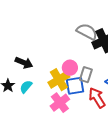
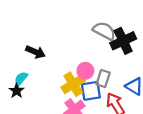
black arrow: (24, 63) -> (35, 52), moved
cyan semicircle: (26, 87) -> (21, 79), moved

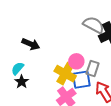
yellow cross: (73, 84) -> (65, 74), turned -30
black star: (17, 91) -> (22, 82), moved

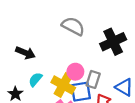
gray semicircle: (94, 25) -> (73, 26), moved
cyan semicircle: (18, 68) -> (35, 79), moved

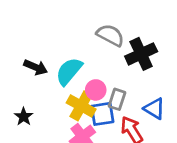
gray semicircle: (73, 26) -> (110, 35), moved
cyan semicircle: (35, 79) -> (69, 71), moved, size x1.6

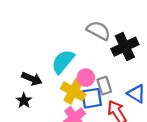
black arrow: (36, 67) -> (32, 79), moved
gray rectangle: (117, 99) -> (104, 86), turned -36

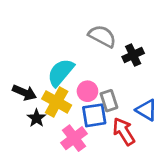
black cross: (125, 47) -> (133, 55), size x0.7
yellow cross: (73, 91) -> (57, 102), moved
black star: (24, 101) -> (36, 118), moved

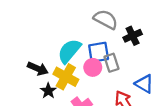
gray rectangle: (109, 101) -> (111, 63), moved
blue square: (94, 115) -> (99, 52), moved

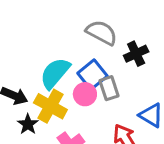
blue square: (99, 52) -> (92, 75), turned -30

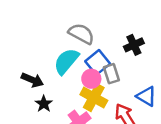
gray semicircle: (102, 33) -> (81, 34), moved
yellow cross: (50, 106) -> (94, 98), moved

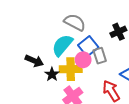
yellow cross: (94, 98) -> (71, 69), moved, turned -30
black star: (44, 104) -> (52, 74), moved

